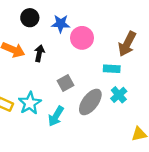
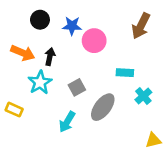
brown arrow: (127, 44) -> (141, 26), moved
cyan cross: (119, 95) -> (143, 96), moved
cyan star: (30, 103) -> (40, 82), moved

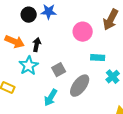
blue star: (72, 26) -> (49, 12), moved
pink circle: (94, 41) -> (83, 32), moved

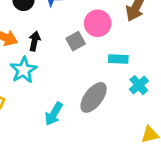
gray square: (59, 70) -> (76, 41), moved

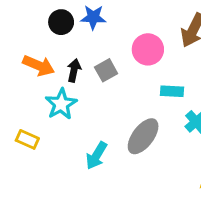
gray square: (76, 41) -> (106, 70), moved

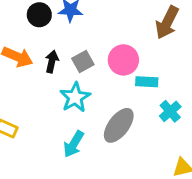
pink circle: (148, 49) -> (123, 60), moved
cyan star: (61, 104) -> (75, 97), moved

